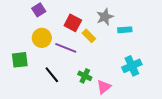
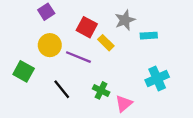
green square: (20, 60) -> (24, 71), turned 36

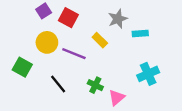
red square: (87, 27) -> (68, 18), moved

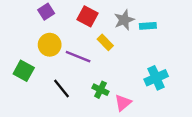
red square: (68, 18) -> (88, 16), moved
cyan rectangle: (140, 33) -> (148, 26), moved

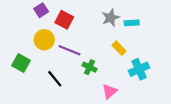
red square: (88, 16) -> (64, 20), moved
yellow rectangle: (105, 42) -> (119, 48), moved
green cross: (101, 90) -> (90, 67), moved

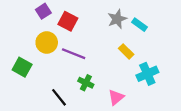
cyan rectangle: (132, 23) -> (140, 25), turned 40
green cross: (90, 67) -> (86, 83), moved
black line: (55, 79) -> (59, 97), moved

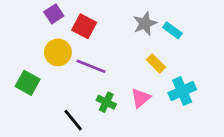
pink triangle: (116, 97) -> (141, 98), moved

